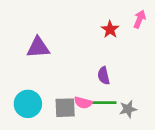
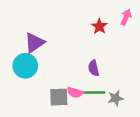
purple triangle: (38, 47) -> (35, 43), turned -30
cyan circle: (28, 104) -> (25, 66), moved

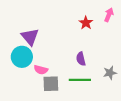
purple triangle: (35, 43) -> (30, 37), turned -36
pink semicircle: (75, 92) -> (41, 70), moved
gray star: (116, 98) -> (110, 73), moved

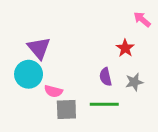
pink arrow: (109, 15) -> (142, 19), turned -72
red star: (86, 23) -> (125, 48), moved
gray star: (110, 73) -> (134, 82), moved

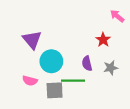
cyan circle: (29, 74) -> (51, 61), moved
pink semicircle: (53, 91) -> (30, 81), moved
green line: (104, 104) -> (73, 81), moved

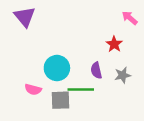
purple triangle: (32, 40) -> (25, 17), moved

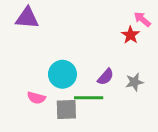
purple triangle: (25, 17) -> (27, 18), turned -45
red star: (114, 44) -> (130, 35), moved
purple semicircle: (96, 70) -> (106, 77), turned -126

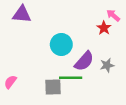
cyan circle: (62, 74) -> (61, 44), moved
purple semicircle: (106, 77) -> (84, 61), size x1.5
pink semicircle: (36, 98) -> (10, 82), moved, turned 112

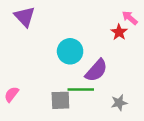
purple triangle: (22, 14) -> (25, 17), turned 42
gray star: (107, 65) -> (119, 103), moved

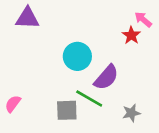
purple triangle: (25, 17) -> (27, 18), turned -45
green line: (81, 90) -> (89, 98), turned 30

